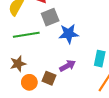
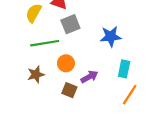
blue star: (69, 34) -> (111, 36), moved
orange circle: (29, 82) -> (66, 63), moved

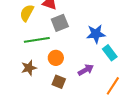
cyan rectangle: (124, 69) -> (110, 53), moved, turned -49
purple arrow: (89, 77) -> (86, 70), moved

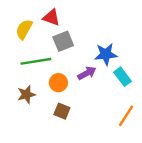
purple arrow: (86, 70) -> (87, 73), moved

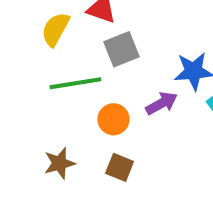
brown star: (26, 95) -> (59, 163), moved

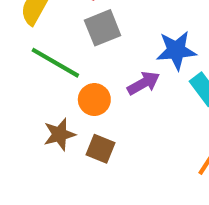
green line: (75, 83) -> (55, 63), turned 39
brown star: (59, 163) -> (60, 134), moved

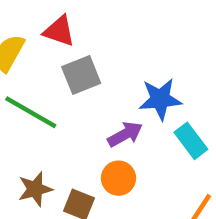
orange circle: (94, 100) -> (118, 178), moved

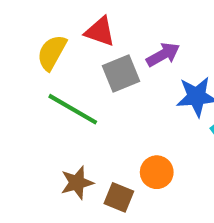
purple arrow: (125, 134) -> (163, 55), moved

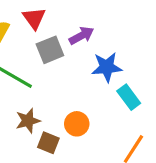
red triangle: (100, 31) -> (34, 18), turned 35
brown star: (77, 183) -> (28, 121), moved

